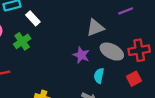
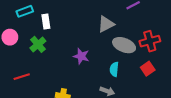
white rectangle: (33, 18) -> (46, 21), turned 40
purple star: (81, 55) -> (81, 56), moved

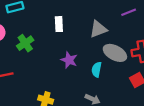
white rectangle: (46, 21) -> (59, 24), moved
cyan semicircle: (114, 69) -> (97, 70), moved

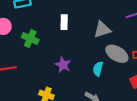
green cross: (25, 43) -> (30, 39), turned -35
purple star: (69, 60) -> (63, 65), moved

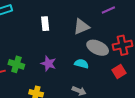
green cross: (30, 39) -> (16, 64), moved
cyan semicircle: (98, 69) -> (81, 64), turned 96

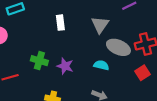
gray triangle: (81, 27) -> (100, 25), turned -30
green cross: (16, 64) -> (39, 61), moved

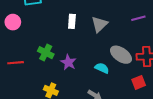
gray triangle: (100, 25) -> (99, 24), moved

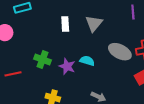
purple line: (138, 18) -> (133, 12), turned -72
cyan semicircle: (102, 68) -> (87, 61), moved

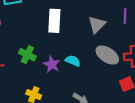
gray triangle: (94, 23) -> (97, 25), moved
white rectangle: (65, 24) -> (54, 21), size x1.5

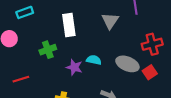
green cross: (27, 55) -> (48, 50), moved, turned -35
gray ellipse: (107, 55) -> (127, 64), moved

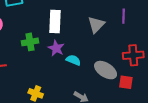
purple star: (74, 67) -> (56, 48), moved
red square: (150, 72) -> (126, 82), turned 32

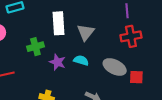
gray triangle: (96, 25) -> (86, 32), moved
purple star: (56, 48) -> (57, 62), moved
red cross: (133, 55) -> (131, 36), moved

